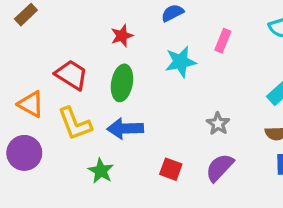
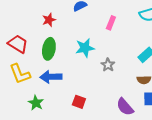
cyan star: (181, 62) -> (85, 48), moved
gray star: (218, 124) -> (108, 65), moved
purple semicircle: (220, 168) -> (125, 107), moved, turned -84

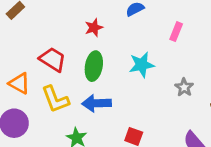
gray star: (108, 65) -> (184, 87), moved

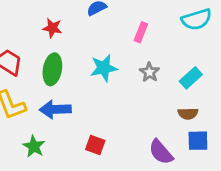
red star: (94, 28) -> (52, 28), turned 30
gray star: (184, 87) -> (149, 72), moved

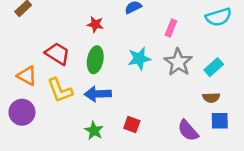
gray star: (149, 72) -> (178, 62), size x1.6
green star: (34, 146) -> (94, 131), moved

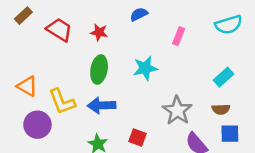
red trapezoid: (57, 54) -> (59, 30), moved
gray star: (178, 62) -> (177, 111), moved
purple circle: (22, 112) -> (37, 125), moved

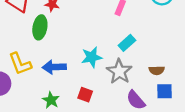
cyan star: (145, 68) -> (92, 57), moved
green ellipse: (99, 69) -> (40, 27), moved
cyan rectangle: (223, 77) -> (127, 43), moved

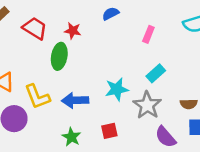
red square: (85, 95) -> (109, 131), turned -32

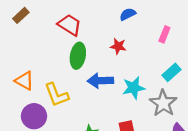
red trapezoid: (35, 28) -> (70, 25), moved
red star: (73, 31) -> (118, 46), moved
blue arrow: (75, 100) -> (100, 81), moved

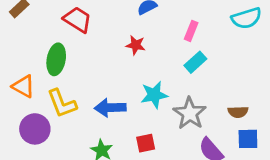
green ellipse: (78, 56) -> (56, 59), moved
cyan rectangle: (172, 72) -> (195, 62), moved
blue arrow: (100, 81) -> (110, 108), moved

